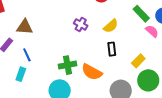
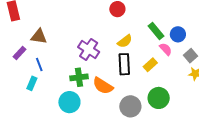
purple cross: (81, 24) -> (89, 49), moved, size x1.5
black rectangle: (112, 49) -> (124, 64), size x1.5
yellow rectangle: (138, 61) -> (150, 65), moved

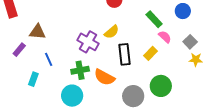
blue circle: (178, 34) -> (183, 11), moved
yellow semicircle: (125, 41) -> (112, 32), moved
blue line: (39, 64) -> (49, 59), moved

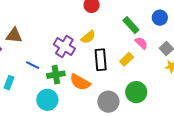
blue line: (49, 59) -> (33, 65), moved, turned -40

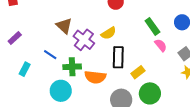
brown triangle: (14, 35) -> (64, 26), moved, turned 30
yellow rectangle: (127, 59) -> (138, 72), moved
orange semicircle: (80, 82) -> (95, 77), turned -30

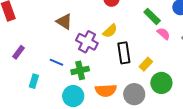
brown triangle: (64, 26) -> (64, 22), moved
orange semicircle: (95, 77) -> (106, 90), moved

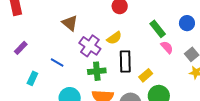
green cross: (80, 70) -> (97, 71), moved

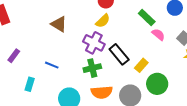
yellow semicircle: (114, 38) -> (103, 21), moved
purple cross: (90, 46) -> (94, 43), moved
black rectangle: (125, 61) -> (119, 54), turned -30

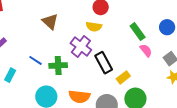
yellow semicircle: (103, 21) -> (94, 27), turned 42
green cross: (92, 68) -> (58, 65), moved

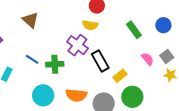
brown triangle: (50, 22) -> (30, 20), moved
pink semicircle: (146, 50) -> (148, 59), moved

